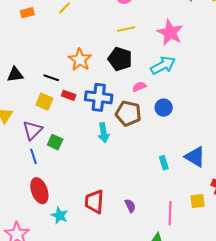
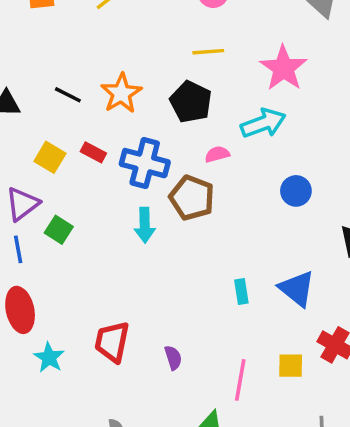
black line: (51, 78) -> (68, 95), moved
blue circle: (164, 108) -> (296, 191), moved

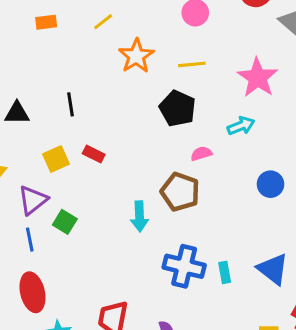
orange star: (121, 93) -> (136, 56), moved
black line: (68, 95) -> (71, 104), turned 55
cyan arrow: (263, 123) -> (241, 126), size x0.7
yellow square: (50, 157) -> (56, 159), turned 36
blue cross: (145, 163) -> (184, 266), moved

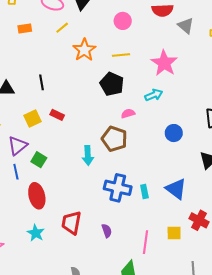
red ellipse: (33, 292) -> (37, 196), moved

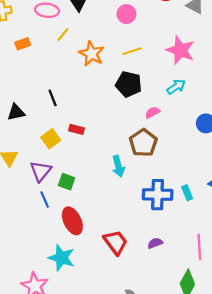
brown pentagon: (114, 139) -> (143, 143), turned 30
red trapezoid: (71, 223) -> (115, 242), turned 145
purple semicircle: (107, 231) -> (155, 243), turned -80
cyan star: (36, 233) -> (61, 258), moved, size x1.4

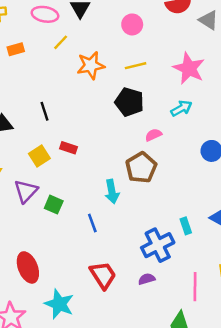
orange star: (92, 54) -> (91, 65), turned 30
blue cross: (158, 195) -> (158, 245), moved, turned -32
blue line: (45, 199) -> (92, 223), moved
red ellipse: (72, 221) -> (28, 267), moved
cyan star: (61, 258) -> (59, 304), moved

